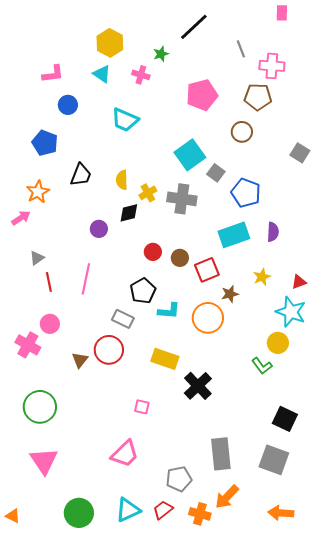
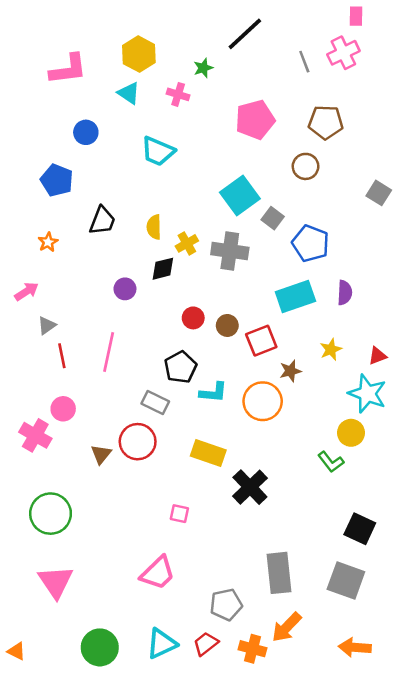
pink cross: (272, 66) -> (343, 53), moved, turned -30
pink L-shape: (53, 74) -> (68, 69), moved, size x1.4
orange star: (38, 192) -> (48, 242), size x0.7
pink arrow: (21, 218) -> (27, 291), moved

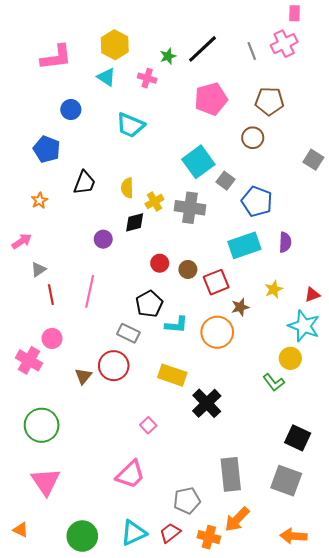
black line: (245, 34) -> (203, 49), moved
pink square: (179, 514) -> (148, 425), turned 35
orange triangle: (16, 651) -> (21, 530), moved

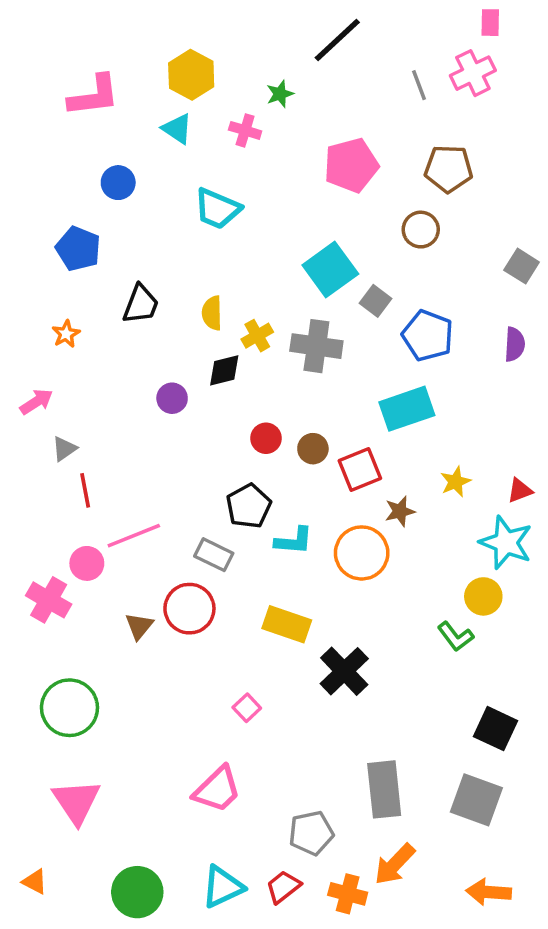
black line: (203, 49) -> (337, 40), moved
purple semicircle: (285, 242) -> (515, 344), moved
pink line: (90, 291) -> (134, 536), moved, turned 56

